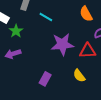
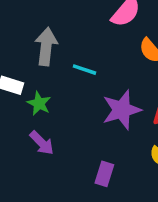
purple arrow: (13, 54) -> (42, 143), turned -105

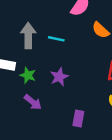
cyan line: (84, 70) -> (56, 39), moved
purple star: (122, 110) -> (59, 77), moved, size x0.7

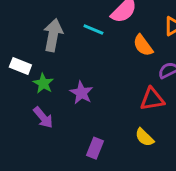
cyan line: (56, 39) -> (93, 30), moved
purple star: (59, 77) -> (81, 93), turned -30

